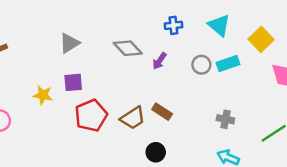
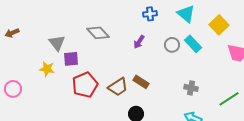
gray triangle: (69, 43) -> (57, 43), moved, turned -36
gray diamond: (128, 48) -> (98, 33), moved
cyan rectangle: (228, 63) -> (193, 44), turned 66

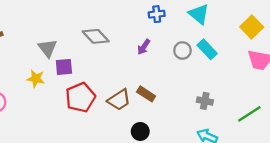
yellow square: (219, 25) -> (252, 27), moved

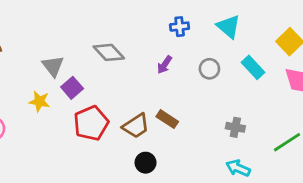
cyan rectangle: (207, 49) -> (253, 67), moved
purple square: (64, 67) -> (72, 88), turned -36
black circle: (140, 131) -> (146, 163), moved

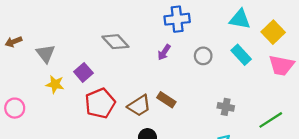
blue cross: (180, 27) -> (177, 19), size x1.5
cyan triangle: (229, 27) -> (240, 19), moved, turned -30
gray triangle: (53, 66) -> (46, 54), moved

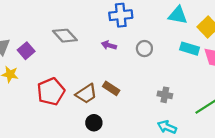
purple arrow: (164, 52) -> (109, 45), turned 72
cyan rectangle: (241, 55) -> (190, 49), moved, turned -30
purple square: (83, 72) -> (26, 51), moved

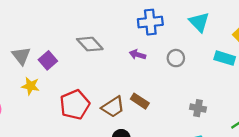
cyan triangle: (178, 15) -> (199, 22), moved, turned 36

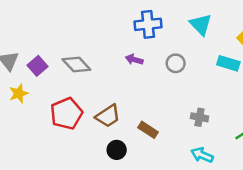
gray diamond: (90, 44) -> (76, 65), moved
yellow star: (30, 86) -> (19, 93), turned -30
brown rectangle: (140, 101) -> (148, 130), moved

